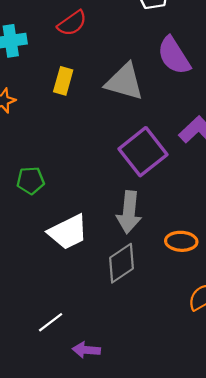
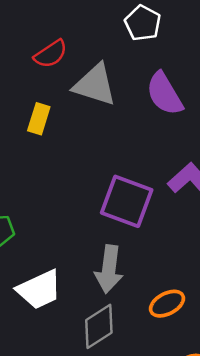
gray triangle: (124, 82) -> (95, 85), moved
purple square: (143, 152) -> (127, 201), turned -33
orange ellipse: (181, 241) -> (167, 304), turned -32

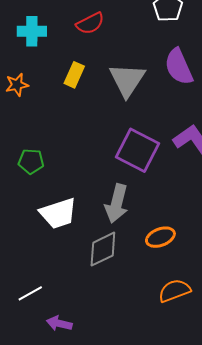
gray triangle: (95, 85) -> (127, 80), moved, turned 39

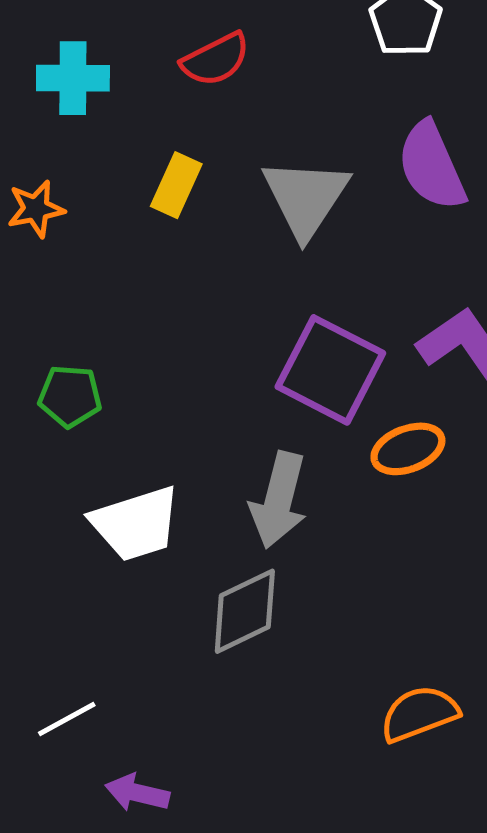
orange ellipse: (160, 237) -> (408, 449), moved

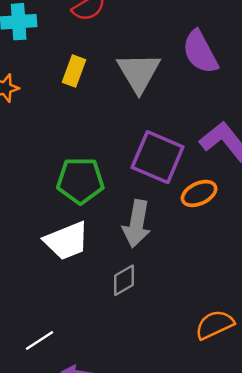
green pentagon: (70, 396) -> (80, 181), moved, size x1.5
gray diamond: (245, 611) -> (124, 280), size x0.7

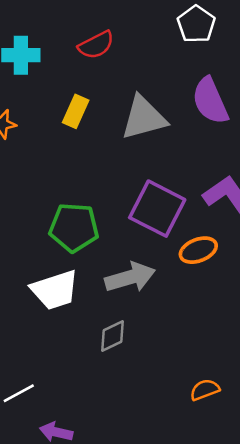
gray triangle: (139, 72) -> (144, 118), turned 42
gray arrow: (137, 224) -> (130, 277), turned -120
orange semicircle: (215, 325) -> (205, 390), size x0.7

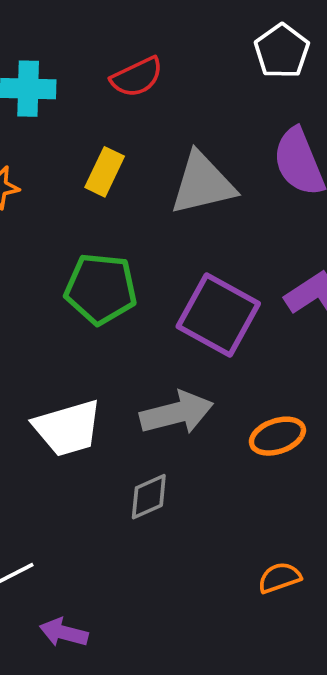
green pentagon: (74, 227) -> (101, 289), moved
orange ellipse: (198, 250) -> (277, 436), moved

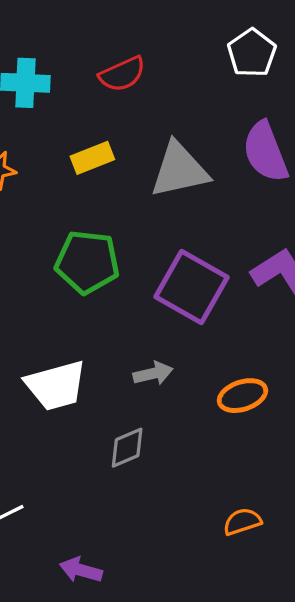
yellow rectangle: (105, 172) -> (92, 158), turned 42
gray arrow: (177, 413) -> (153, 373), size x0.6
purple arrow: (64, 633) -> (81, 570), moved

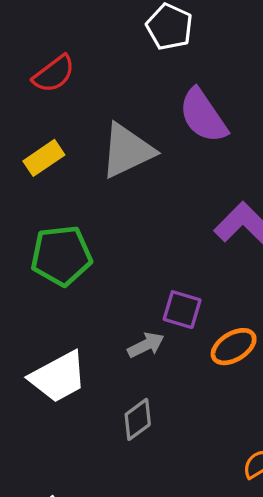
purple square: (191, 287) -> (182, 310), moved, size x0.6

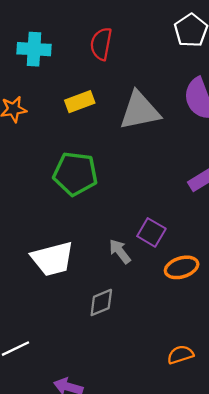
red semicircle: (54, 74) -> (101, 44), turned 124
gray arrow: (146, 345) -> (120, 251), turned -115

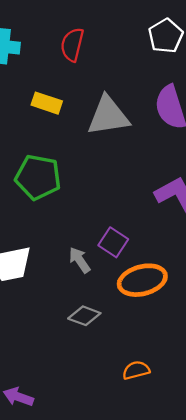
yellow rectangle: (80, 102) -> (47, 103), turned 36
orange ellipse: (182, 267) -> (142, 280), size x1.4
gray diamond: (101, 302) -> (84, 316), moved, turned 40

